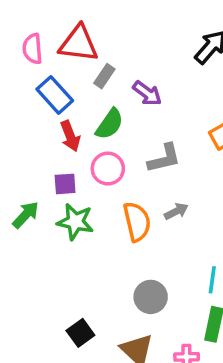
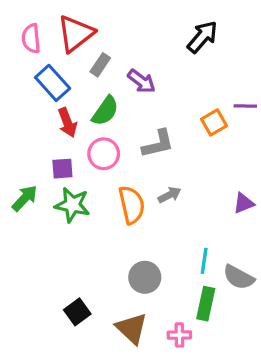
red triangle: (79, 44) -> (76, 34), turned -45

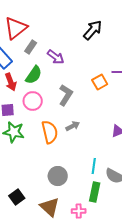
gray L-shape: (158, 144) -> (66, 95), turned -45

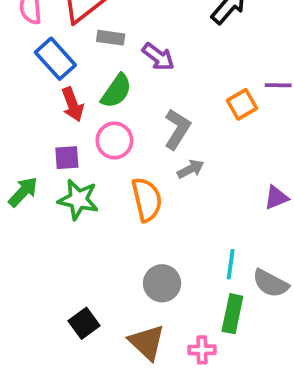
gray rectangle: (31, 47) -> (111, 38), turned 64
gray arrow: (73, 126) -> (191, 169), moved

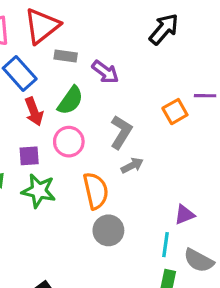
purple triangle: (276, 198) -> (184, 215), moved
gray circle: (162, 283) -> (108, 230), moved

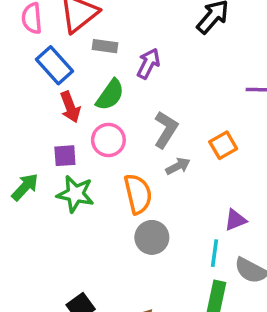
purple arrow: (105, 72) -> (148, 64), turned -100
orange square: (175, 112) -> (223, 145), moved

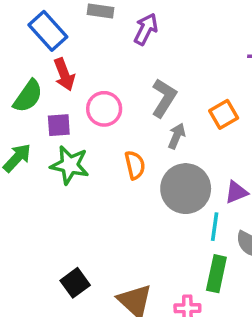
green semicircle: (110, 95) -> (28, 96), moved
gray arrow: (178, 166) -> (177, 136), turned -40
orange semicircle: (138, 194) -> (135, 165), size x0.7
gray circle: (152, 237) -> (186, 189), moved, size x1.4

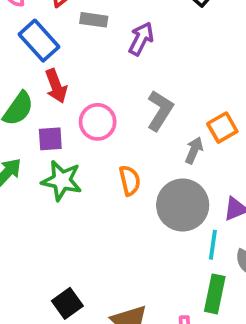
gray arrow: (177, 136) -> (194, 150), moved

